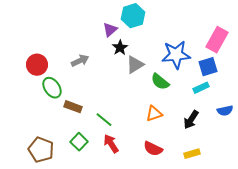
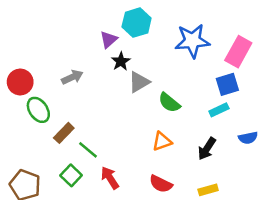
blue star: (176, 55) -> (192, 41), moved
brown rectangle: (73, 107) -> (64, 133), turned -66
green line: (104, 120) -> (88, 150), moved

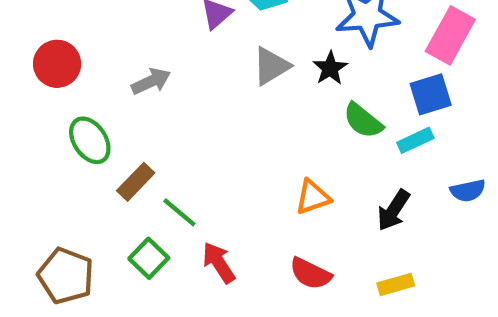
black star: (121, 61) -> (330, 68), moved
red circle: (20, 82) -> (57, 64), moved
gray triangle: (139, 82) -> (271, 66), moved
green semicircle: (169, 103) -> (363, 121), moved

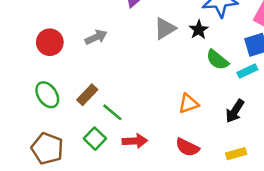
red circle: (57, 64) -> (50, 42), moved
green ellipse: (90, 140) -> (47, 95), moved
red arrow: (219, 263) -> (135, 141), turned 120

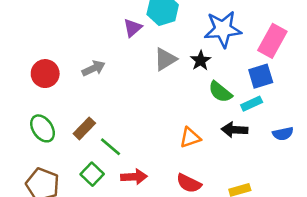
black arrow: (235, 111) -> (235, 130), moved, turned 60

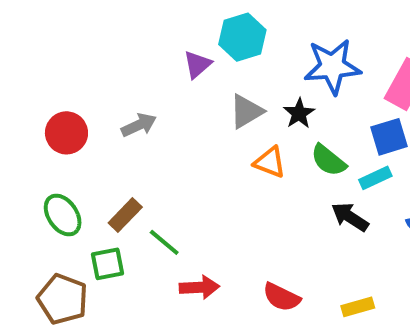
black arrow: (235, 130) -> (350, 217), turned 30
orange triangle: (190, 138) -> (270, 162), moved, turned 40
green square: (92, 174) -> (108, 264), moved, turned 35

